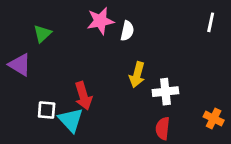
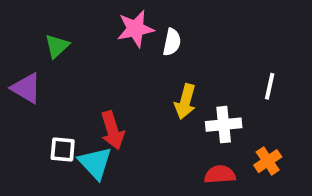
white line: (211, 22) -> (270, 86), moved
orange cross: (214, 118) -> (268, 161), moved, turned 30
red semicircle: (163, 128) -> (220, 174), turned 80

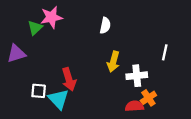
pink star: (135, 29) -> (51, 17), moved
purple triangle: (26, 88) -> (16, 54), turned -48
orange cross: (268, 161) -> (148, 98), moved

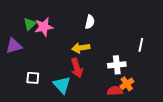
pink star: (51, 17) -> (44, 27), moved
yellow arrow: (113, 62) -> (81, 48), moved, turned 66
red arrow: (69, 79) -> (77, 68), moved
cyan triangle: (58, 99) -> (62, 85), moved

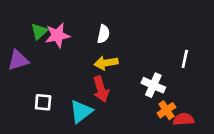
white semicircle: (90, 22) -> (103, 34), moved
white cross: (117, 65) -> (153, 85), turned 30
cyan triangle: (62, 85) -> (81, 111), turned 36
red semicircle: (115, 91) -> (184, 119), moved

